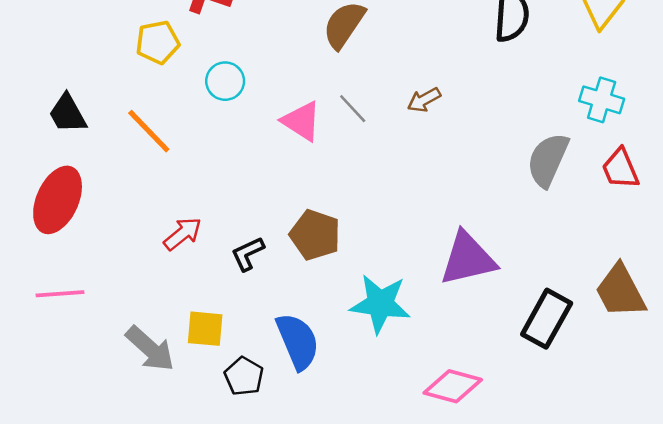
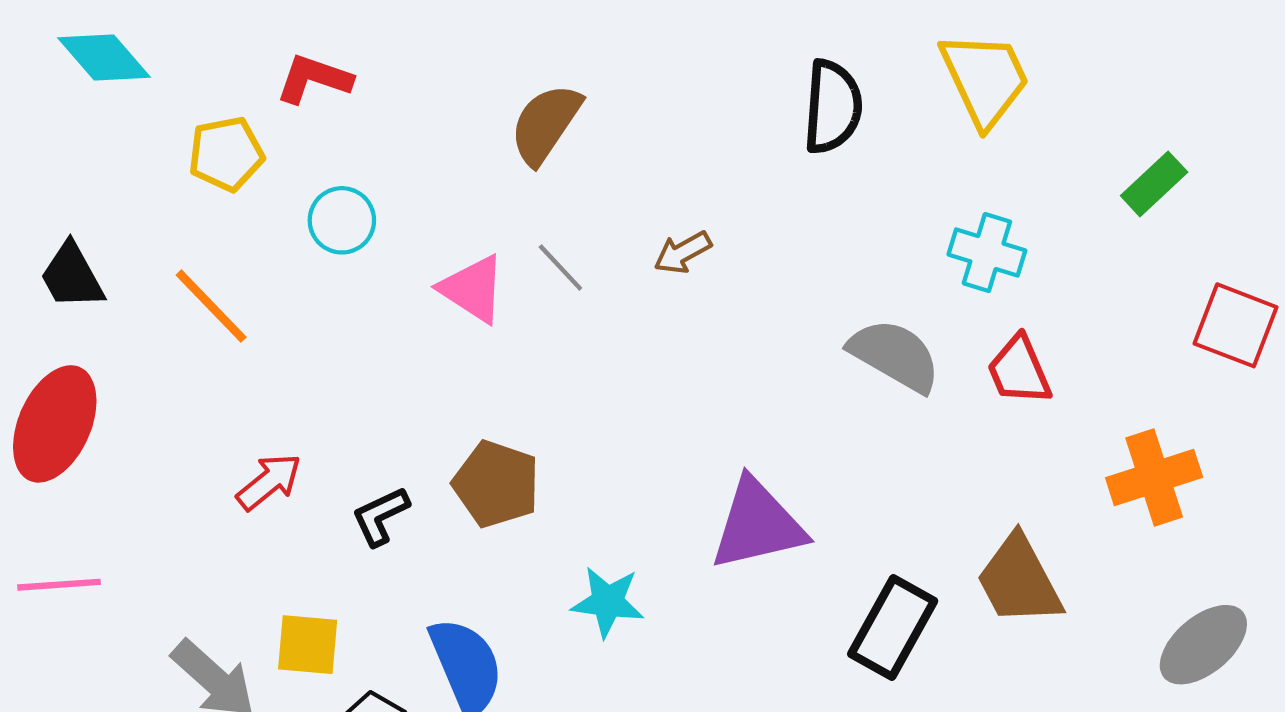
gray semicircle: (548, 160) -> (895, 355), turned 96
cyan star: (380, 304) -> (608, 602), size x0.7

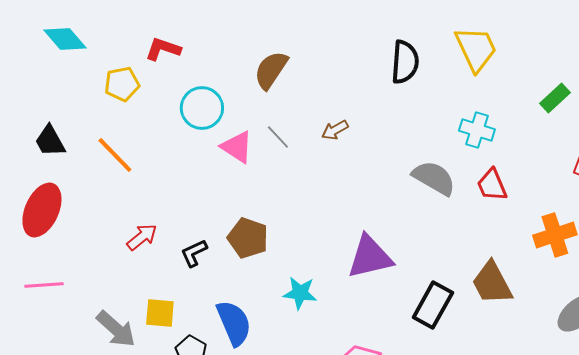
cyan circle: (342, 220) -> (202, 108), moved, size x1.4

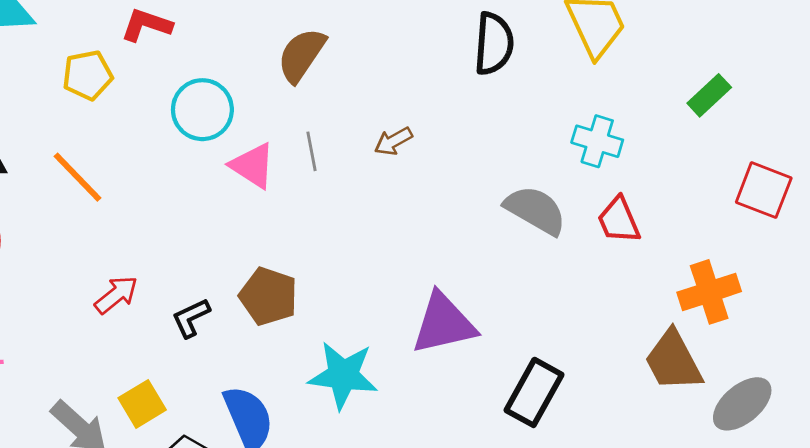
gray line: (278, 137) -> (311, 151), turned 32
brown trapezoid: (492, 283) -> (673, 361), moved
cyan star: (300, 293) -> (343, 375), size x1.4
yellow square: (160, 313) -> (142, 404), turned -36

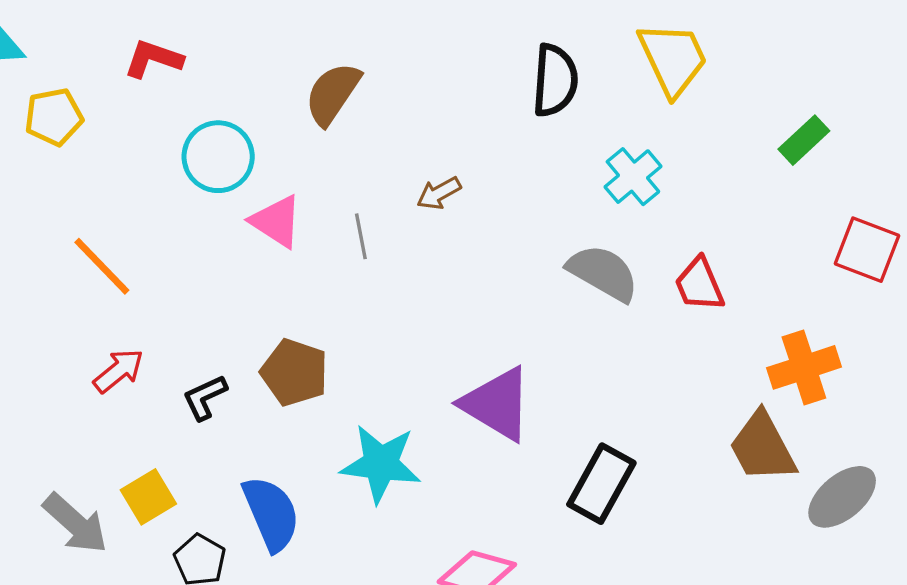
yellow pentagon: (88, 75) -> (54, 117), moved
cyan cross: (597, 141) -> (633, 177), moved, turned 33
gray line: (311, 151) -> (361, 236), moved
orange line: (77, 177) -> (102, 266), moved
purple triangle: (444, 324) -> (497, 404), turned 44

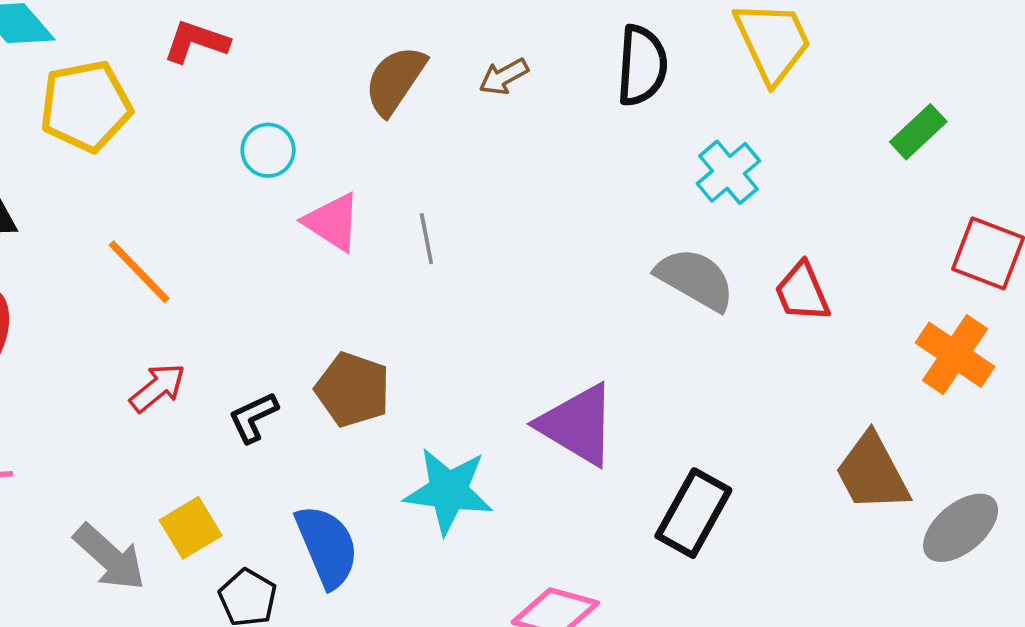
yellow pentagon: (54, 117) -> (86, 106), size x1.4
cyan circle: (218, 157) -> (268, 150), size x0.7
brown arrow: (439, 193) -> (504, 77), moved
orange cross: (804, 367) -> (955, 355), moved, turned -38

